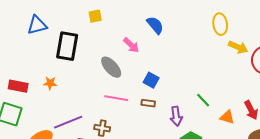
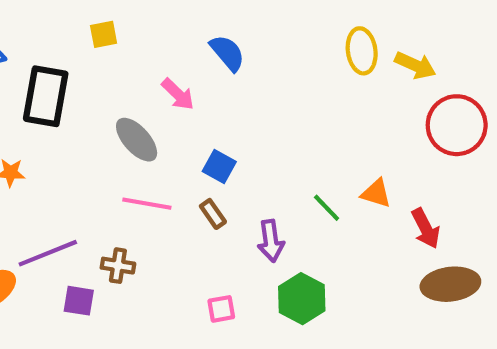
yellow arrow: (238, 47) -> (415, 65), moved
brown rectangle: (148, 103) -> (213, 214), turned 48
orange triangle: (227, 117) -> (376, 193), moved

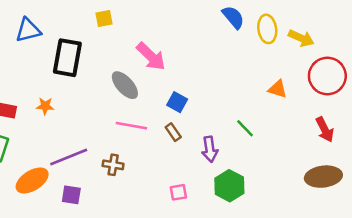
blue semicircle: (227, 53) -> (233, 17), moved
pink arrow: (178, 94) -> (151, 56), size x1.4
orange triangle: (376, 193) -> (278, 89), moved
red arrow: (426, 228) -> (325, 130), moved
purple square: (79, 301) -> (71, 195), moved

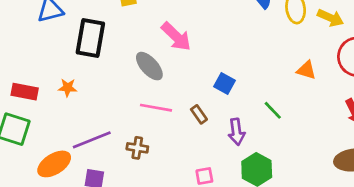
blue square: (177, 102) -> (224, 84), moved

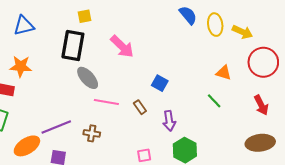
black rectangle: (90, 38) -> (73, 45), moved
gray ellipse: (149, 66) -> (88, 78), moved
orange star: (68, 88) -> (21, 66), moved, size x1.5
green line: (273, 110) -> (214, 101), moved

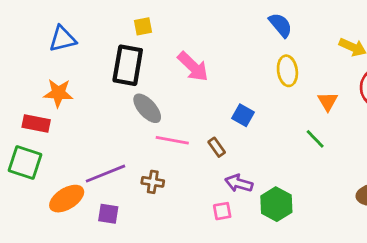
yellow ellipse: (215, 25) -> (287, 71), moved
orange triangle: (224, 73) -> (328, 101), turned 42
purple arrow: (169, 121) -> (239, 183), moved, turned 114

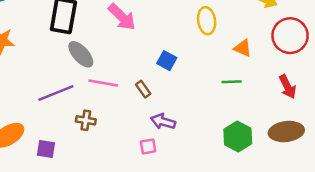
orange triangle: (328, 101) -> (243, 48), turned -36
green line: (315, 139) -> (232, 82), turned -48
purple line: (106, 174) -> (56, 93), moved
green hexagon: (276, 204) -> (238, 136), moved

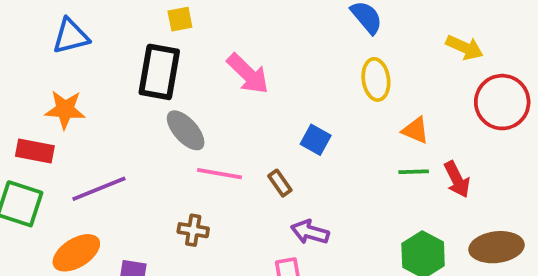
orange triangle: (243, 48) -> (416, 130), moved
red arrow: (288, 87) -> (457, 179), moved
purple line: (56, 93) -> (99, 189), moved

